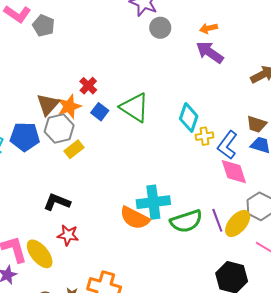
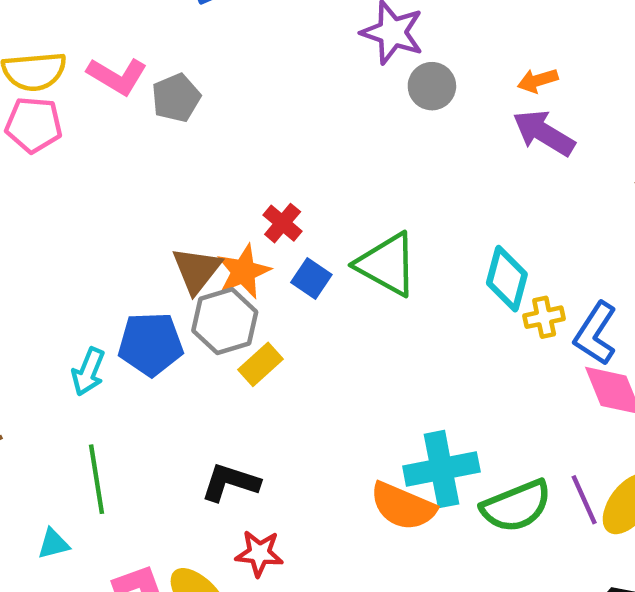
gray pentagon: (44, 26) -> (176, 98), turned 30

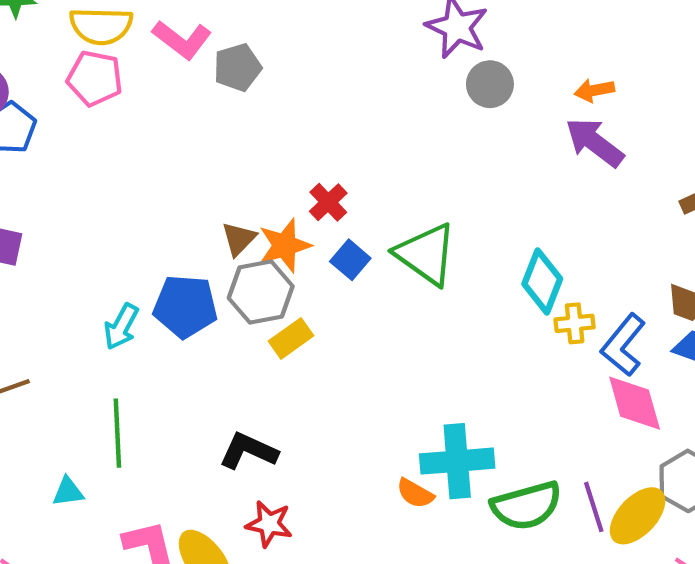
brown triangle: (197, 270) -> (239, 239), size x0.7
orange semicircle: (403, 506) -> (415, 493), size x0.6

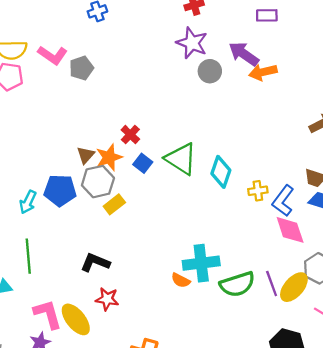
orange arrow: (594, 90) -> (263, 72), size x1.4
purple arrow: (595, 142) -> (244, 54), moved
cyan diamond: (542, 281) -> (221, 172), moved

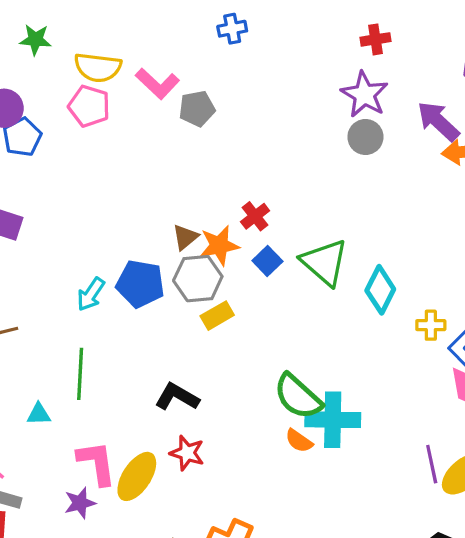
gray circle: (210, 71) -> (365, 137), moved
green semicircle: (237, 284) -> (298, 397), moved, turned 52
yellow ellipse: (76, 319) -> (137, 476), turned 64

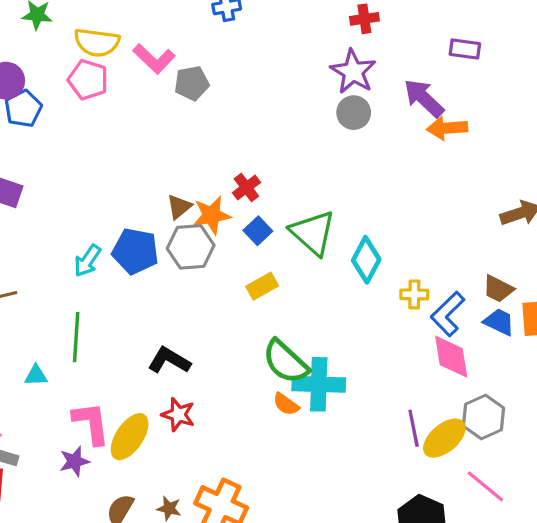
yellow rectangle: (217, 316) -> (262, 286), moved

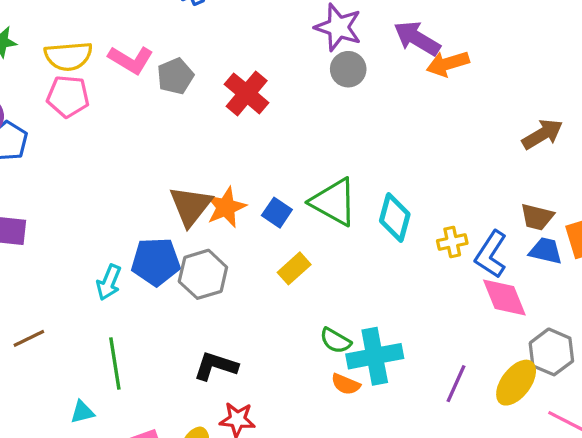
red cross: (246, 188) -> (247, 93), moved, size x1.5
brown triangle: (179, 207) -> (191, 206), size x1.6
gray hexagon: (191, 247) -> (203, 274), moved
green semicircle: (286, 362) -> (335, 341), size x0.6
purple line: (414, 428) -> (456, 384), moved, turned 48

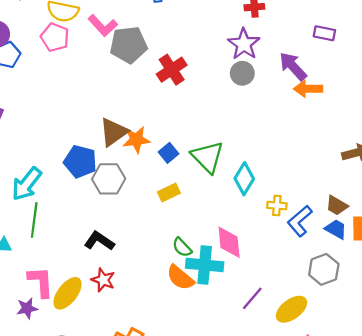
gray pentagon: (175, 76) -> (128, 45), size x1.5
cyan arrow: (109, 282) -> (27, 184), moved, size x1.5
pink diamond: (504, 297) -> (229, 242), moved
gray hexagon: (551, 352) -> (324, 269), moved
orange semicircle: (346, 384) -> (180, 278), size x1.5

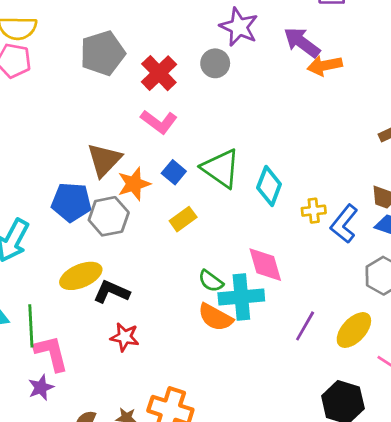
pink L-shape: (103, 26) -> (159, 122), moved
gray circle: (242, 73) -> (215, 63), moved
orange star: (136, 140) -> (134, 184), moved
green line: (34, 220) -> (31, 326), moved
yellow ellipse: (68, 293) -> (81, 276), moved, turned 40

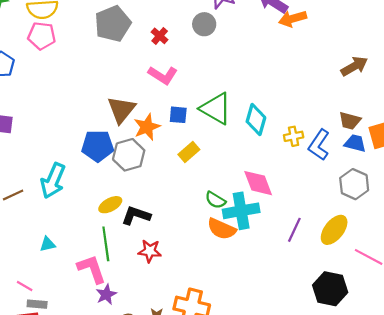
red cross: (159, 73) -> (160, 36), size x0.6
blue square: (174, 172) -> (178, 115), turned -30
yellow ellipse: (81, 276) -> (110, 205), size x0.7
green line: (31, 326) -> (106, 244), moved
purple star: (41, 387) -> (106, 294), moved

